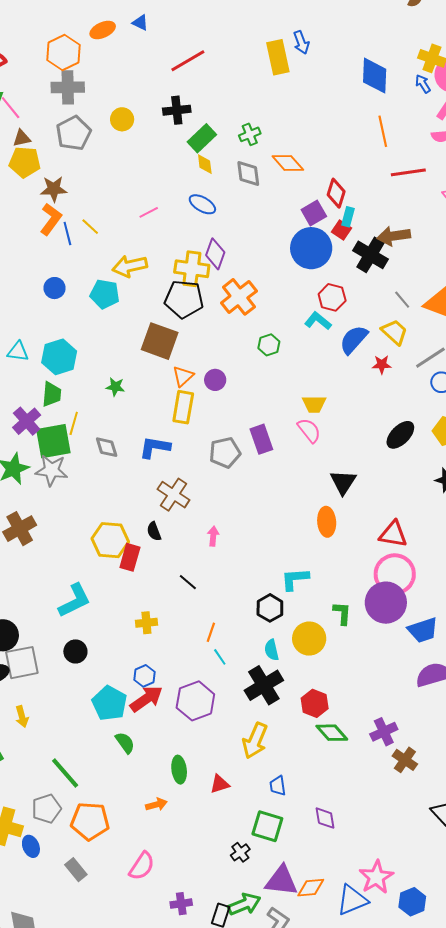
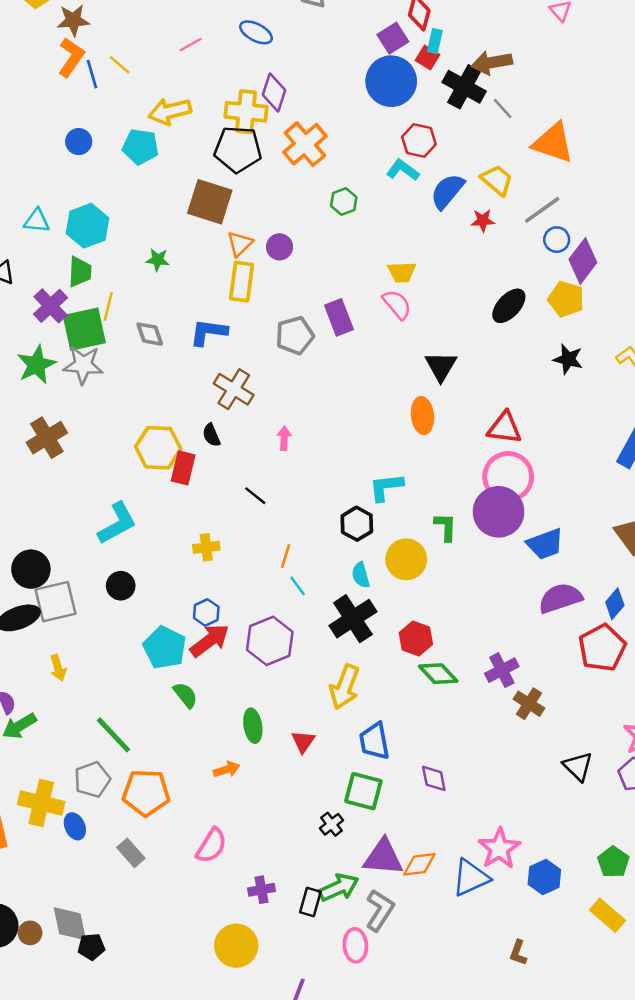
gray line: (402, 300) -> (503, 108), moved
red triangle: (220, 784) -> (303, 742), turned -35
blue trapezoid: (278, 786) -> (374, 741), size x1.5

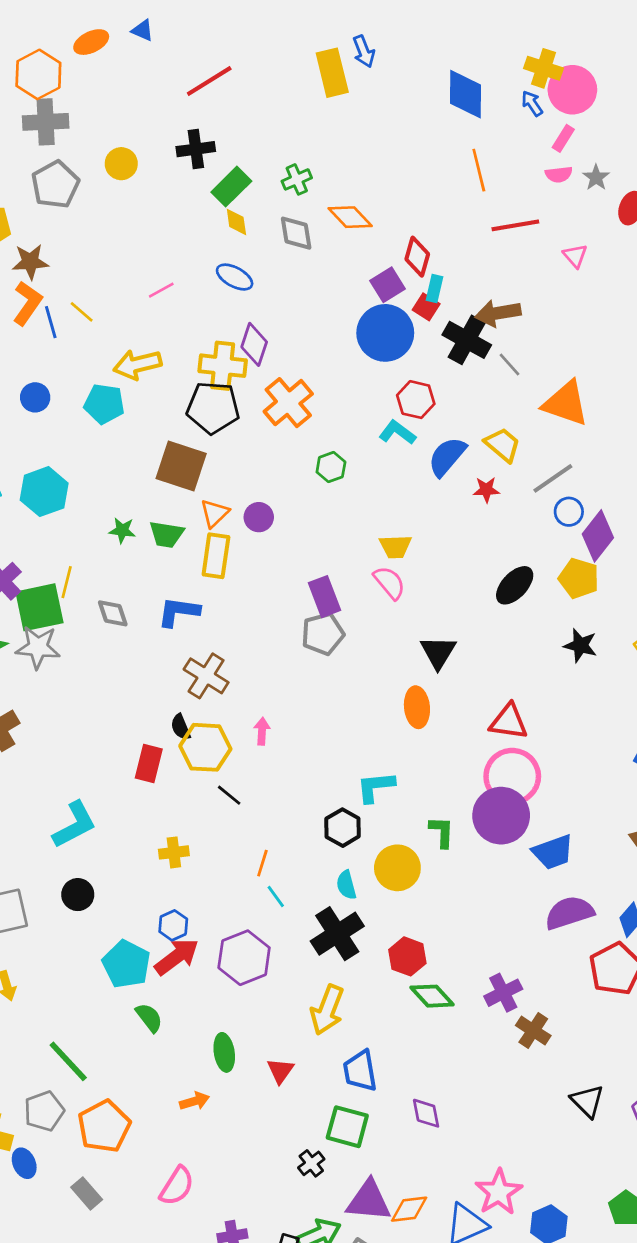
green trapezoid: (80, 272) -> (166, 534), moved, turned 96
gray pentagon: (295, 335) -> (323, 634), moved
yellow hexagon: (158, 448) -> (205, 747), moved
orange pentagon: (146, 793) -> (104, 1126), turned -30

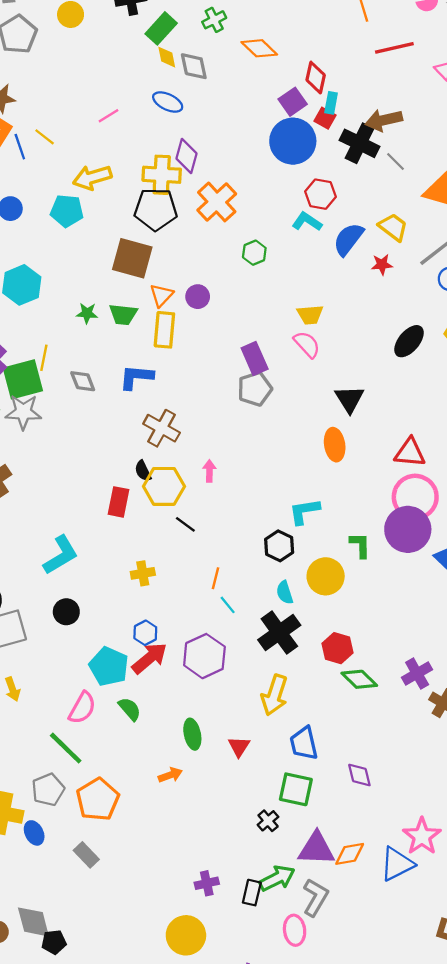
gray diamond: (296, 233) -> (194, 66), moved
pink semicircle: (177, 1186) -> (82, 708), moved

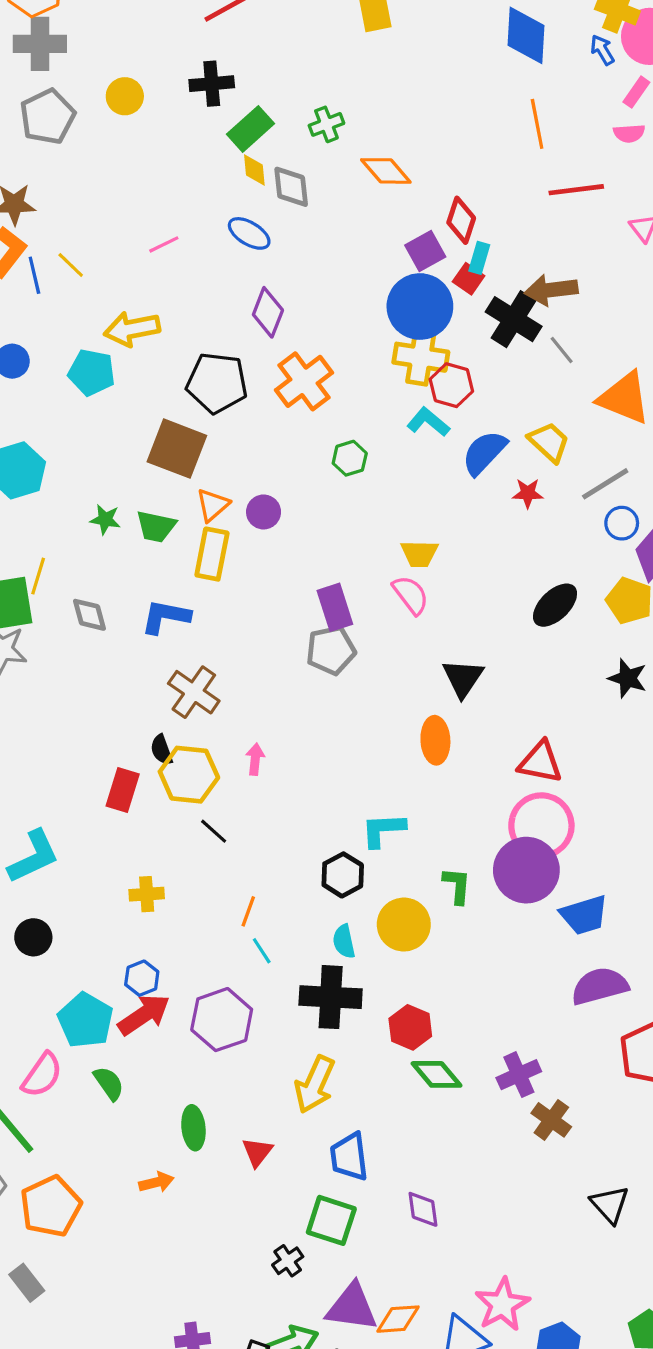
yellow cross: (162, 175) -> (421, 357), moved
black cross: (279, 633) -> (331, 997), turned 33

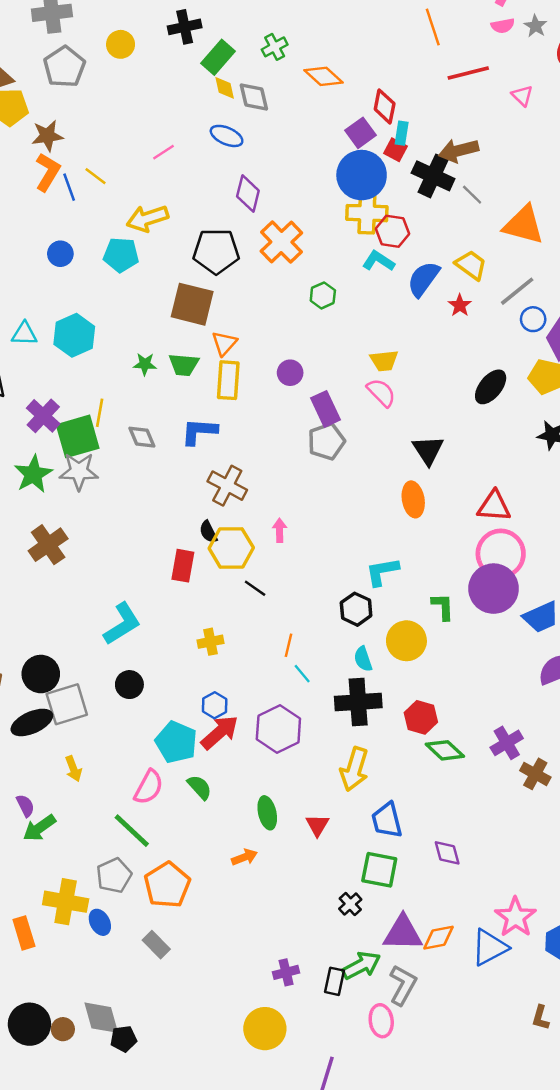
red star: (528, 493) -> (460, 305), turned -30
purple circle: (264, 512) -> (290, 373), moved

